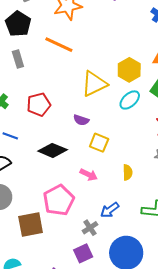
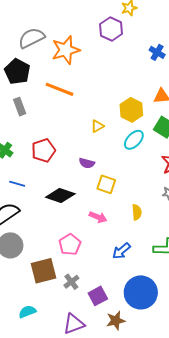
yellow triangle: (94, 84) -> (97, 126), size x0.5
pink pentagon: (59, 200) -> (70, 245), size x0.7
gray cross: (90, 228) -> (71, 282), moved

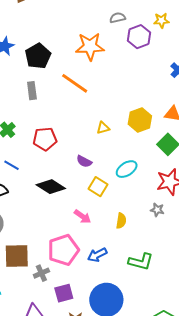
gray semicircle: (31, 38) -> (118, 18), moved, size x0.6
cyan ellipse: (134, 140) -> (127, 169), moved
pink pentagon: (70, 245) -> (63, 250), moved, size x1.4

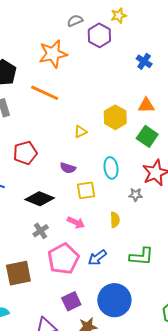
cyan ellipse: (127, 169) -> (111, 168), turned -55
yellow square: (98, 187) -> (86, 190), turned -30
gray star: (157, 210) -> (136, 195), moved
gray cross: (41, 273) -> (41, 231), moved

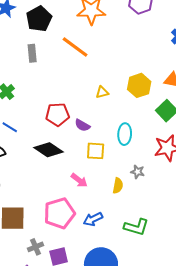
red pentagon: (25, 153) -> (57, 114), moved
gray star: (136, 195) -> (138, 172), moved
gray cross: (41, 231) -> (36, 247), moved

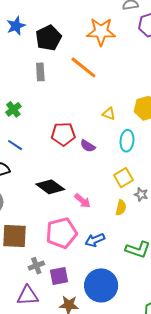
yellow triangle: (102, 92) -> (109, 114), turned 32
cyan ellipse: (125, 134) -> (127, 141), moved
black diamond: (48, 150) -> (50, 187), moved
yellow square: (96, 151) -> (123, 178), moved, turned -36

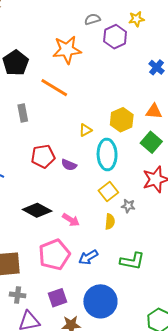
gray rectangle: (40, 72) -> (23, 113), moved
yellow triangle: (109, 114) -> (85, 130), turned -40
cyan ellipse: (127, 141) -> (107, 155), size x1.4
gray cross: (36, 266) -> (18, 295), moved, turned 35

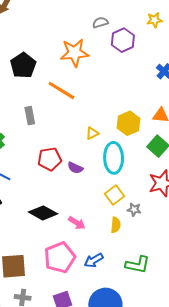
yellow star: (136, 19) -> (154, 20), moved

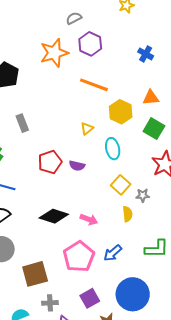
purple hexagon: (123, 40) -> (90, 44), moved
orange line: (61, 90) -> (94, 85), moved
cyan ellipse: (114, 158) -> (113, 149), size x0.7

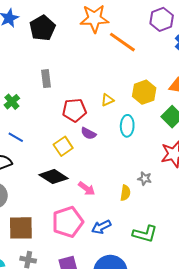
purple hexagon: (90, 44) -> (162, 19), moved
orange line: (94, 85) -> (122, 42), moved
red pentagon: (50, 162) -> (74, 110), moved
yellow square: (121, 185) -> (63, 146), moved

